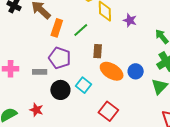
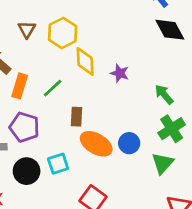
cyan square: (83, 85) -> (58, 164), turned 35

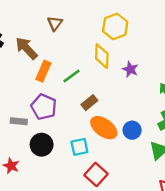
yellow hexagon: (63, 33) -> (115, 26), moved
brown rectangle: (76, 117) -> (89, 103), turned 42
cyan square: (58, 164) -> (79, 147), moved

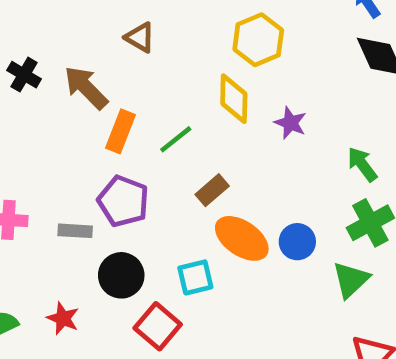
brown triangle: (55, 23) -> (140, 37), turned -35
red square: (96, 175) -> (158, 326), moved

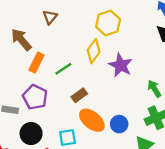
brown triangle: (140, 37) -> (50, 17), turned 35
yellow diamond: (234, 99) -> (94, 51), turned 30
purple star: (290, 123) -> (121, 65), size x1.5

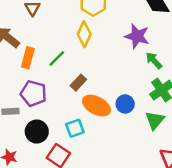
purple star: (121, 65) -> (137, 36), moved

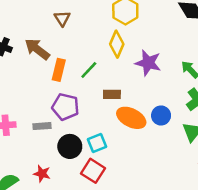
purple star: (137, 36) -> (148, 63), moved
brown rectangle: (78, 83) -> (112, 94), turned 49
cyan square: (75, 128) -> (97, 143), moved

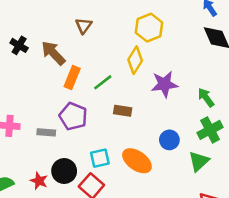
purple star: (148, 63) -> (164, 84), turned -30
orange ellipse: (131, 118) -> (137, 161), moved
black circle: (70, 146) -> (64, 171), moved

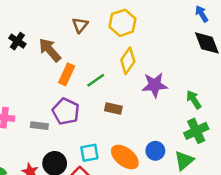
yellow hexagon: (149, 28) -> (122, 23), moved
blue circle: (169, 140) -> (155, 151), moved

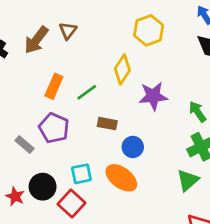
yellow hexagon: (122, 23) -> (149, 30), moved
brown arrow: (50, 50) -> (36, 40), moved, turned -100
gray rectangle: (39, 126) -> (25, 145), turned 35
blue circle: (155, 151) -> (133, 147), moved

